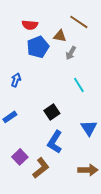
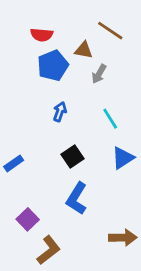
blue arrow: (16, 80) -> (60, 112), moved
blue triangle: (89, 128) -> (123, 158), moved, turned 30
brown L-shape: (41, 168) -> (49, 250), moved

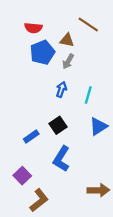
gray arrow: (99, 74) -> (68, 61), moved
blue arrow: (60, 112) -> (61, 89), moved
cyan line: (110, 119) -> (88, 95), turned 48
blue rectangle: (14, 163) -> (31, 136), moved

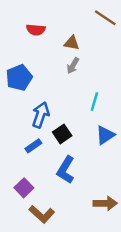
brown line: (88, 25) -> (105, 18), moved
blue pentagon: (42, 52) -> (19, 78), moved
blue arrow: (61, 89) -> (41, 115), moved, size x1.5
brown L-shape: (39, 200) -> (42, 214), turned 80

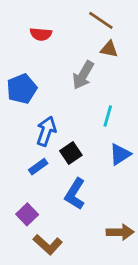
brown line: (105, 18) -> (101, 20), moved
brown triangle: (72, 43) -> (109, 49), moved
gray arrow: (73, 66) -> (83, 75), size x1.5

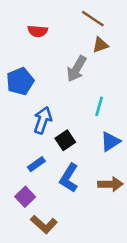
brown triangle: (109, 49) -> (100, 45), turned -30
blue rectangle: (38, 167) -> (36, 164), moved
brown arrow: (120, 232) -> (110, 184), moved

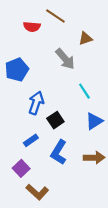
brown line: (93, 19) -> (55, 16), moved
gray arrow: (77, 69) -> (65, 59), turned -70
cyan line: (99, 106) -> (84, 91), turned -49

